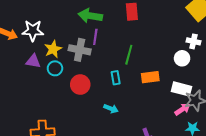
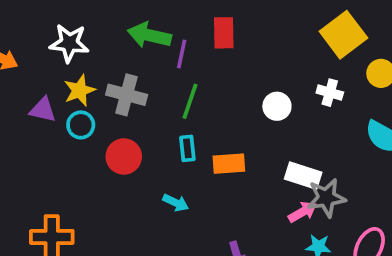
white star: (33, 31) -> (69, 43), moved
purple line: (95, 37) -> (182, 54), moved
green line: (129, 55) -> (190, 101), moved
white circle: (182, 58) -> (277, 106), moved
orange rectangle: (150, 77) -> (229, 164), moved

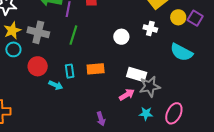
cyan rectangle: (187, 148) -> (70, 71), moved
cyan arrow: (176, 203) -> (56, 85), moved
pink arrow: (303, 212) -> (127, 95), moved

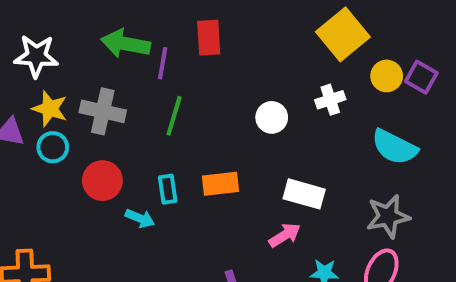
white cross: (150, 29) -> (330, 100), turned -32
yellow star: (12, 30) -> (50, 109), turned -30
gray star: (150, 87) -> (388, 216), moved

